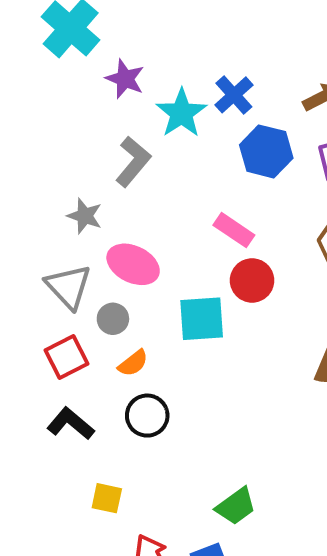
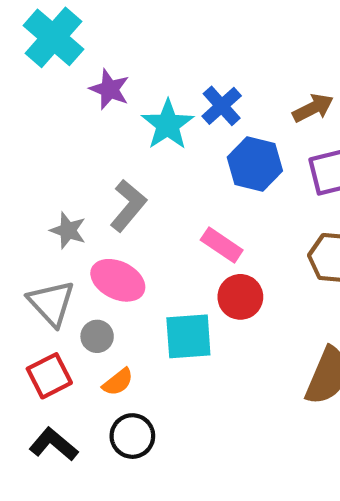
gray L-shape: (133, 162) -> (128, 206), moved

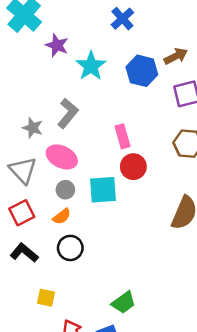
blue cross: (222, 106) -> (122, 19), moved
blue hexagon: (255, 164) -> (142, 71), moved
pink rectangle: (222, 245) -> (122, 136), turned 40
gray circle: (97, 336) -> (65, 190), moved

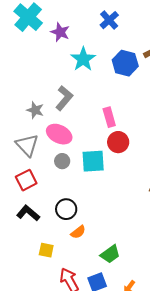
purple star: (57, 45) -> (60, 32), moved
orange semicircle: (62, 216) -> (78, 232), moved

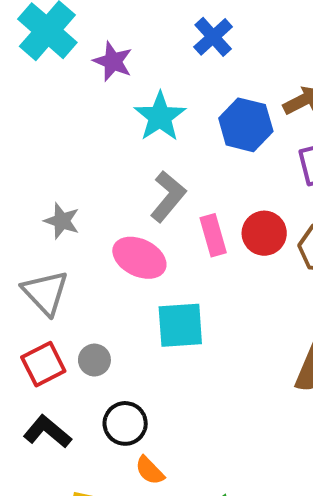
gray L-shape: (64, 98) -> (168, 196), moved
pink ellipse: (59, 134) -> (139, 258), moved
red circle: (118, 142) -> (264, 233), moved
gray circle: (62, 161) -> (94, 360), moved
orange semicircle: (78, 232) -> (150, 470), turned 84

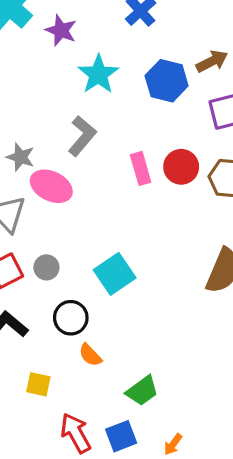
gray L-shape: (168, 196) -> (82, 136), moved
pink ellipse: (139, 258) -> (51, 186), moved
cyan square: (180, 325) -> (115, 274), moved, turned -30

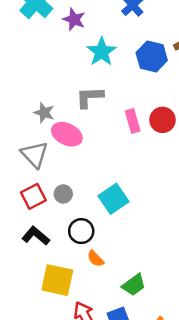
gray L-shape: (82, 136) -> (90, 97), turned -132
yellow square: (38, 384) -> (57, 280), size x1.8

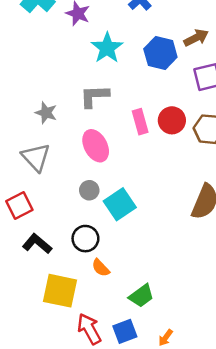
pink ellipse: (67, 134) -> (96, 146), moved, turned 36
gray circle: (63, 194) -> (89, 190), moved
red square: (33, 196) -> (19, 206), moved

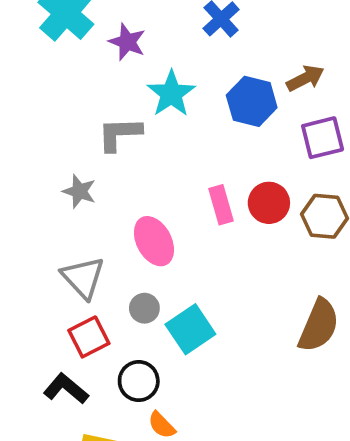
gray L-shape: (94, 96) -> (119, 134), moved
gray triangle: (36, 157) -> (83, 278), moved
red square: (19, 206) -> (89, 337), moved

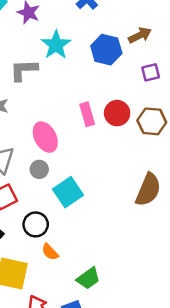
purple square: (323, 138) -> (151, 72), size x0.7
gray circle: (144, 308) -> (39, 169), moved

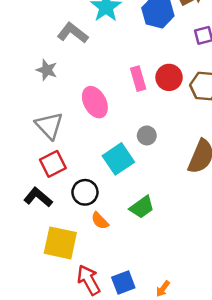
gray L-shape: (24, 70) -> (73, 33), turned 40
gray circle: (39, 169) -> (147, 135), moved
green trapezoid: (88, 278) -> (142, 207), moved

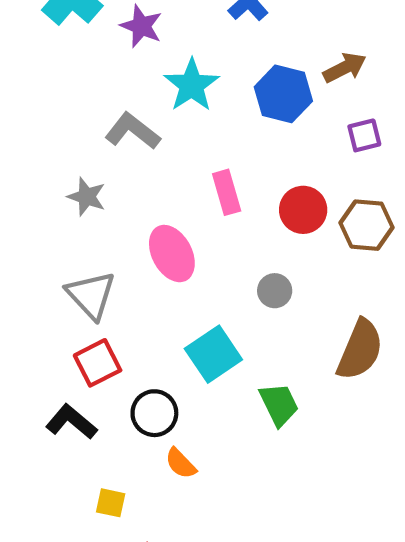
pink rectangle: (138, 79) -> (227, 192), moved
gray circle: (147, 135) -> (275, 291), moved
green trapezoid: (142, 207) -> (279, 404), moved, turned -80
yellow square: (60, 243) -> (111, 503), size x0.5

